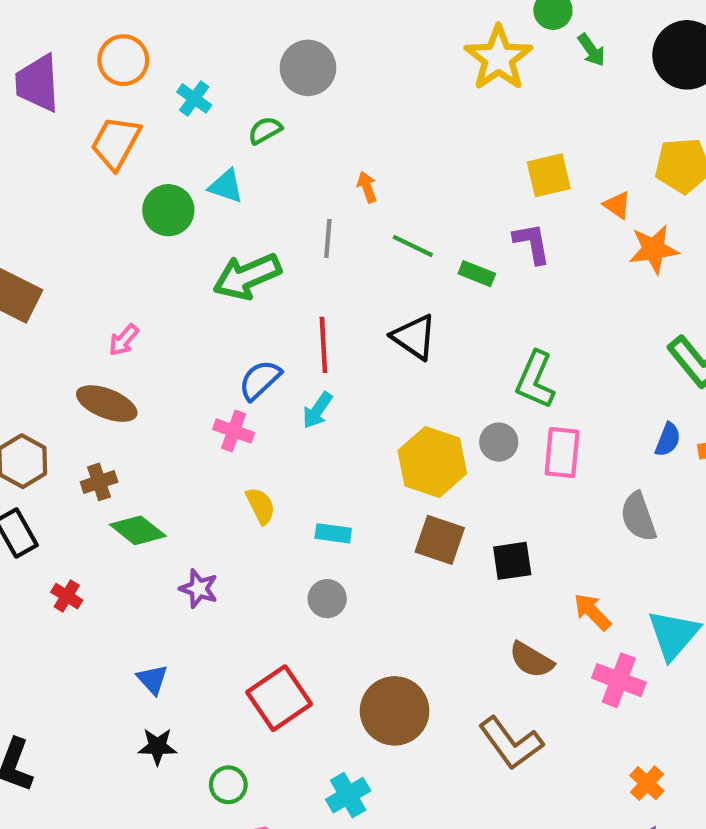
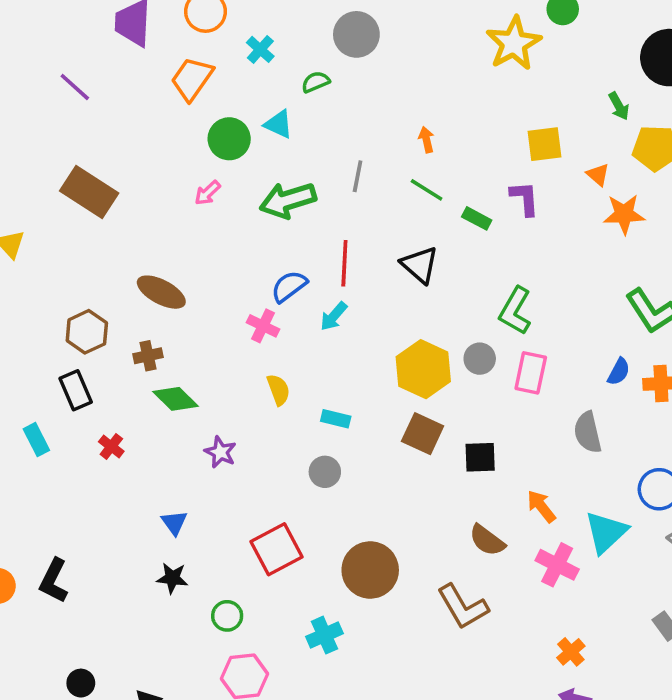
green arrow: (591, 50) -> (619, 106), moved
orange arrow: (367, 187) -> (426, 140), moved
pink arrow: (124, 340) -> (208, 193), moved

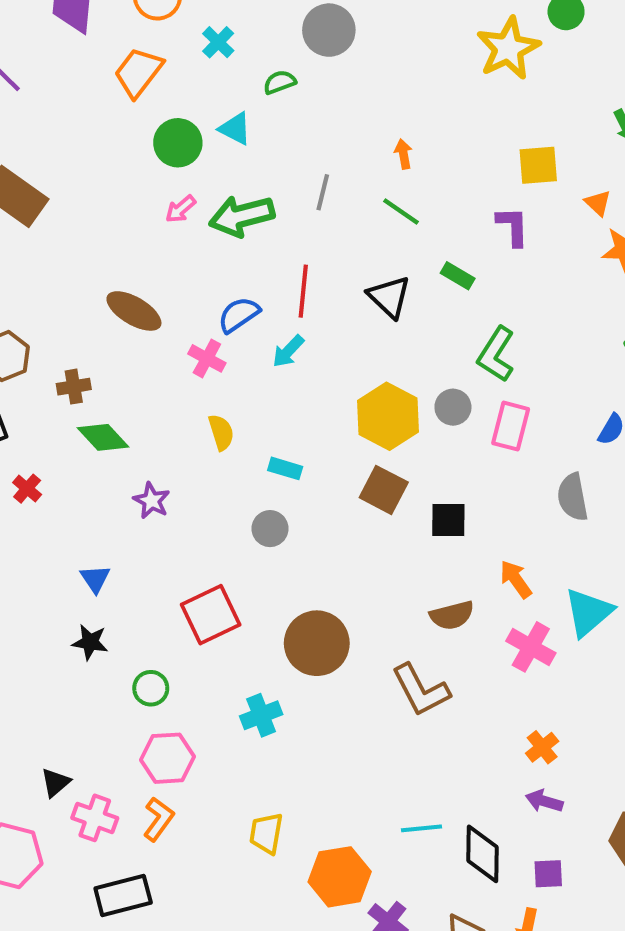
pink arrow: (208, 193) -> (181, 209), moved
green rectangle: (477, 218) -> (458, 276), moved
brown ellipse: (161, 292) -> (134, 311), moved
brown semicircle: (487, 540) -> (452, 615), turned -54

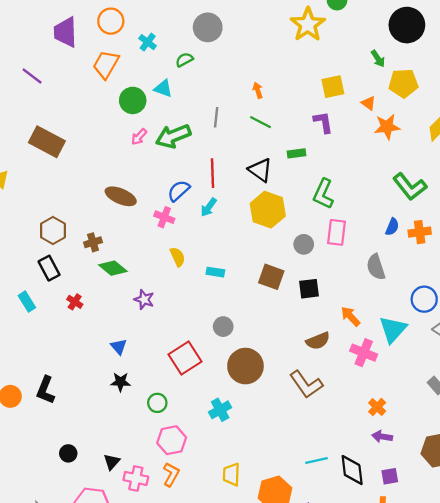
green rectangle: (458, 276) -> (296, 153), turned -30
gray circle: (453, 407) -> (304, 244), moved
yellow hexagon: (388, 416) -> (268, 210), moved
gray circle: (270, 529) -> (223, 327), moved

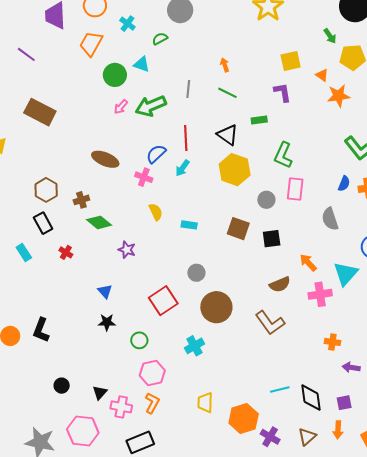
pink cross: (364, 353) -> (320, 294), turned -30
orange cross: (377, 407) -> (332, 342), turned -35
purple arrow: (382, 437) -> (351, 367), moved

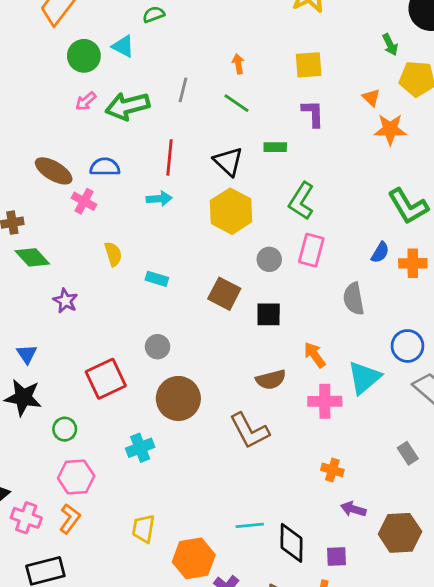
yellow square: (291, 61) -> (309, 65), moved
blue semicircle: (156, 154) -> (105, 167), moved, turned 35
cyan arrow: (183, 168) -> (159, 199), turned -138
pink cross: (144, 177) -> (84, 201), moved
black star: (107, 322) -> (23, 397), size x1.5

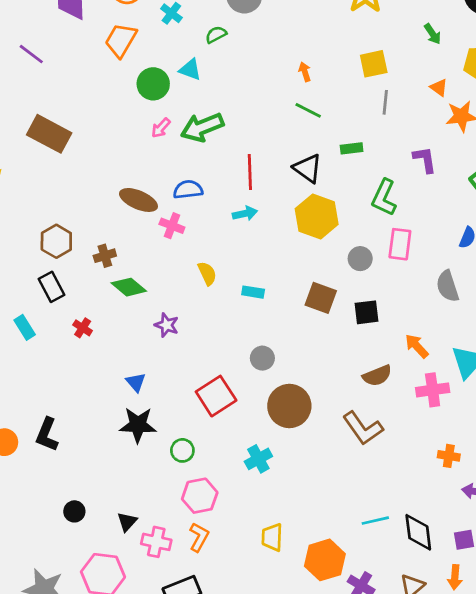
green arrow: (390, 45) -> (433, 34), moved
gray line: (183, 90) -> (385, 102), moved
purple L-shape: (313, 113) -> (425, 160), moved

